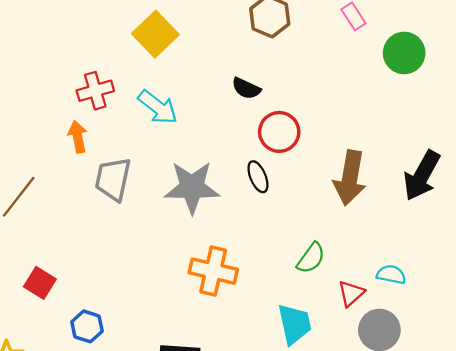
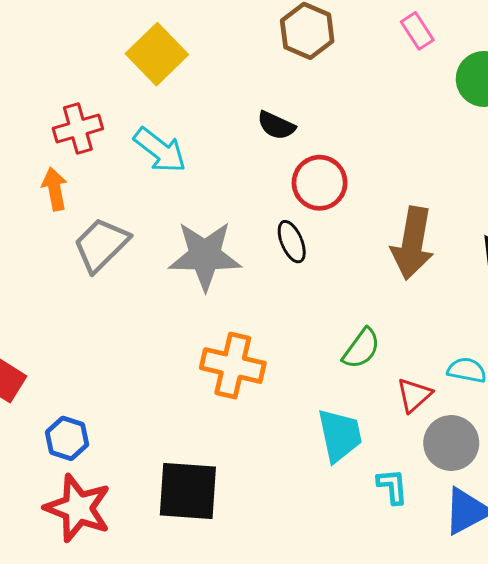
gray trapezoid: (113, 179) -> (101, 245), turned 33

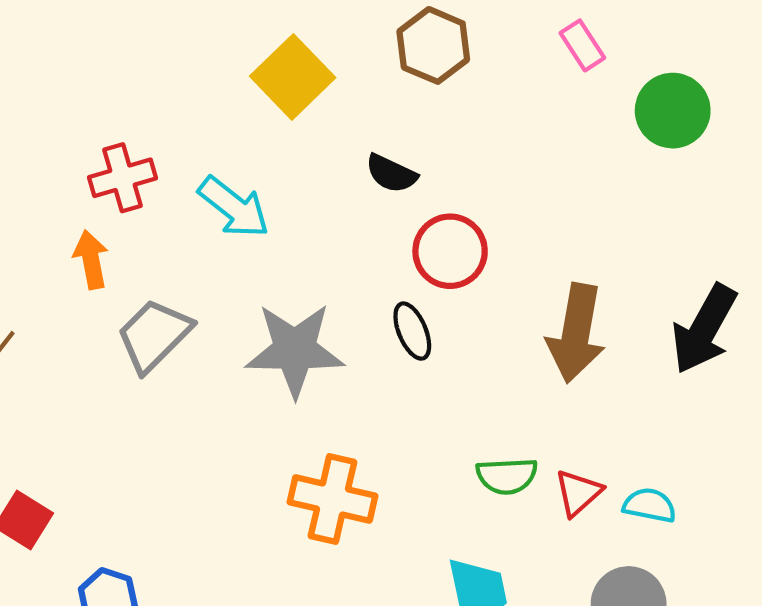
yellow square: (157, 54) -> (293, 77), moved
green semicircle: (361, 349) -> (507, 476), turned 51
red triangle: (414, 395) -> (578, 493), moved

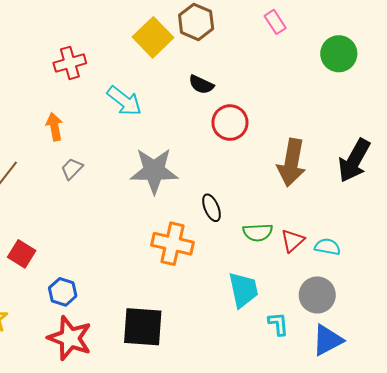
brown hexagon: (433, 45) -> (196, 22), moved
pink rectangle: (582, 45) -> (275, 22), moved
red cross: (123, 178) -> (70, 63), moved
black ellipse: (412, 331) -> (211, 208), moved
gray trapezoid: (154, 335) -> (72, 169), moved, size x0.6

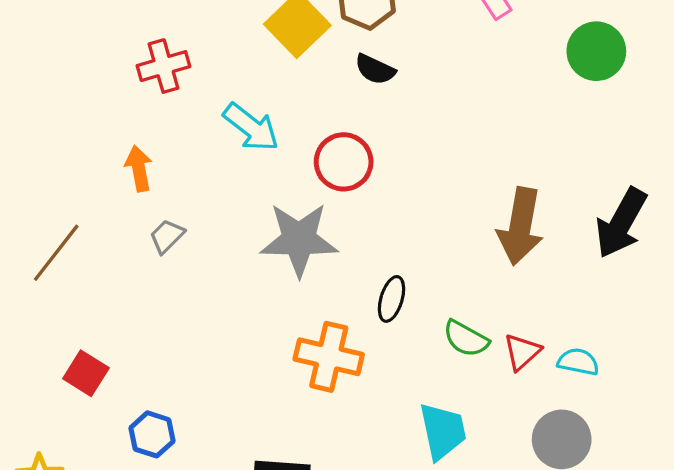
black semicircle: (201, 85) -> (375, 69), moved
red circle: (230, 123) -> (344, 162), moved
black ellipse: (211, 208) -> (391, 299), turned 40
green semicircle: (258, 232) -> (466, 339), turned 32

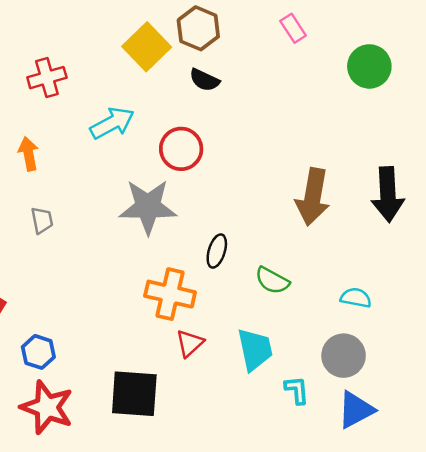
cyan arrow: (251, 127) -> (112, 123), turned -66
black arrow: (621, 223) -> (388, 194), turned -32
gray trapezoid: (167, 236) -> (42, 220), moved, turned 124
red triangle: (522, 352) -> (190, 343), moved

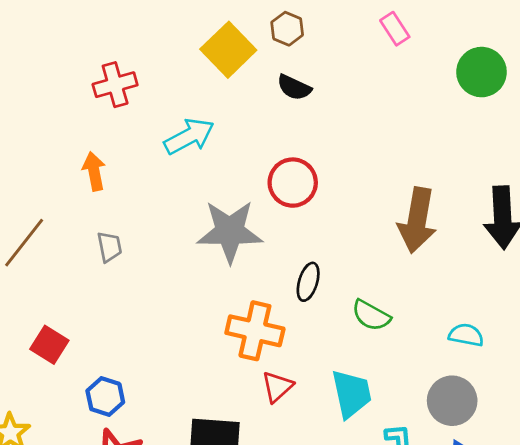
brown hexagon: (198, 28) -> (287, 29), size x0.7
red circle: (181, 149) -> (293, 183), moved

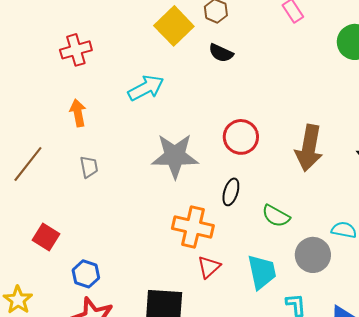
red cross: (115, 85) -> (76, 50), moved
red circle: (293, 183) -> (241, 137), moved
gray circle: (452, 401) -> (313, 255), moved

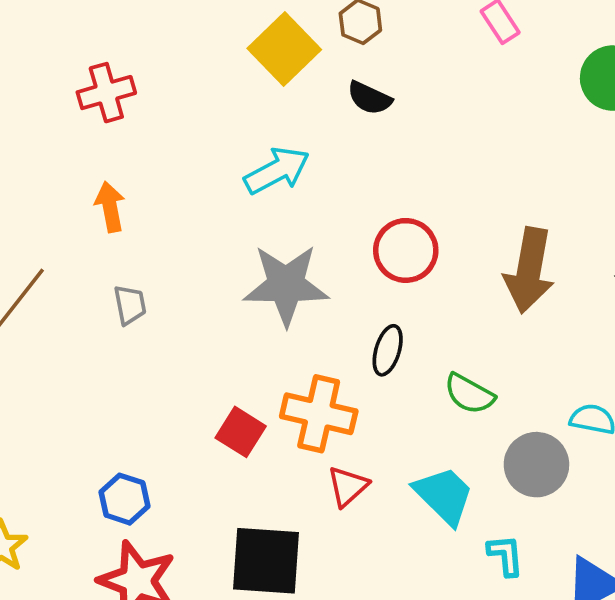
cyan arrow: (146, 88) -> (277, 171), moved
red square: (46, 237) -> (241, 432), moved
cyan trapezoid: (262, 272) -> (444, 495), turned -33

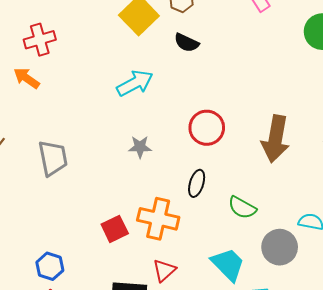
orange arrow: (110, 207) -> (27, 78), moved, turned -44
gray star: (286, 285) -> (140, 147), size x0.5
gray trapezoid: (130, 305) -> (53, 158), size x1.6
red square: (241, 432) -> (115, 229), turned 32
red triangle: (348, 486) -> (164, 270), moved

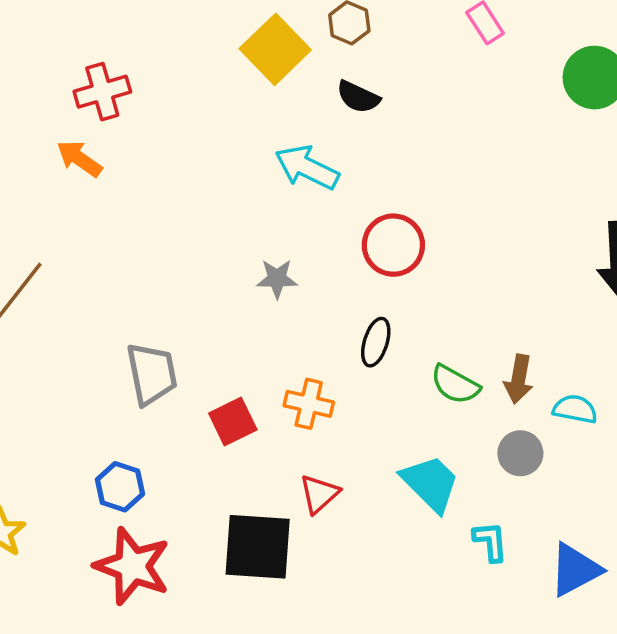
cyan arrow: (135, 83) -> (307, 167), moved, turned -126
brown arrow: (276, 139) -> (519, 379), moved, size x0.6
gray trapezoid: (53, 158) -> (152, 374), moved
orange cross: (158, 219) -> (309, 404), size x0.7
gray circle: (280, 247) -> (520, 453), size x0.7

